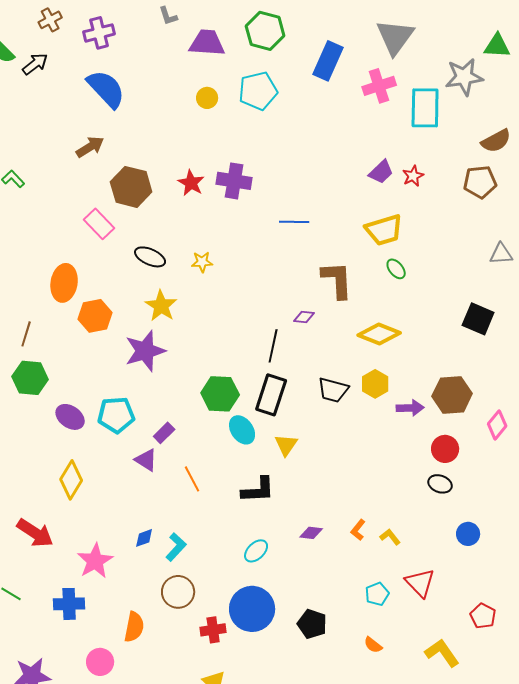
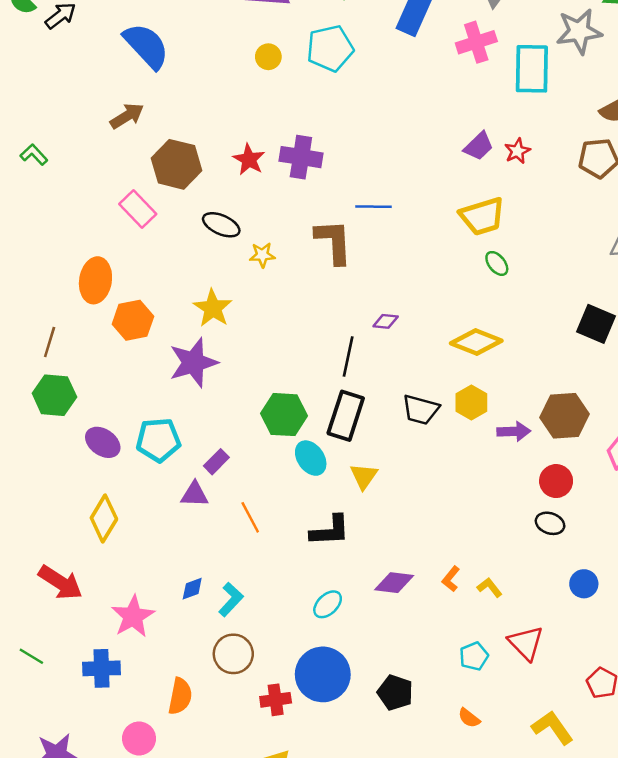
black ellipse: (150, 257) -> (221, 225), moved
brown L-shape: (337, 280) -> (334, 242), moved
purple triangle: (146, 460) -> (195, 494), turned -30
purple diamond: (311, 533) -> (394, 583), size x1.4

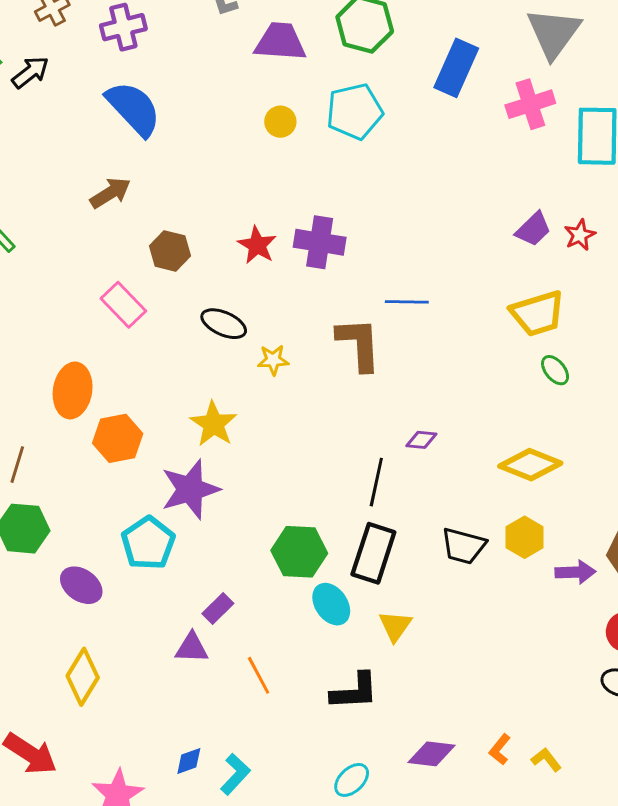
brown hexagon: (176, 164) -> (170, 251), size x0.7
cyan pentagon: (158, 440) -> (148, 543), moved, turned -30

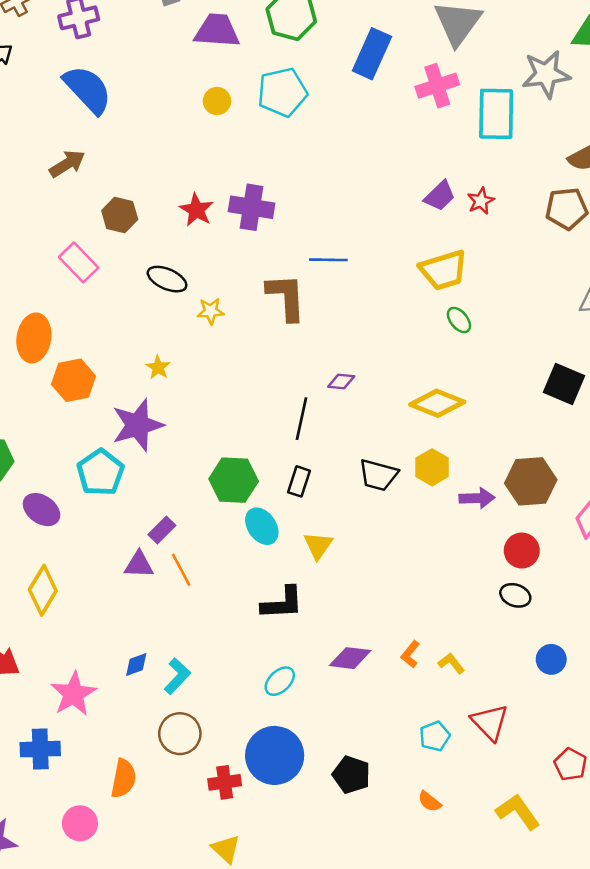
yellow star: (214, 424) -> (158, 367), size x0.6
black rectangle: (373, 553) -> (299, 481), size x0.6
orange line: (259, 675) -> (181, 570), moved

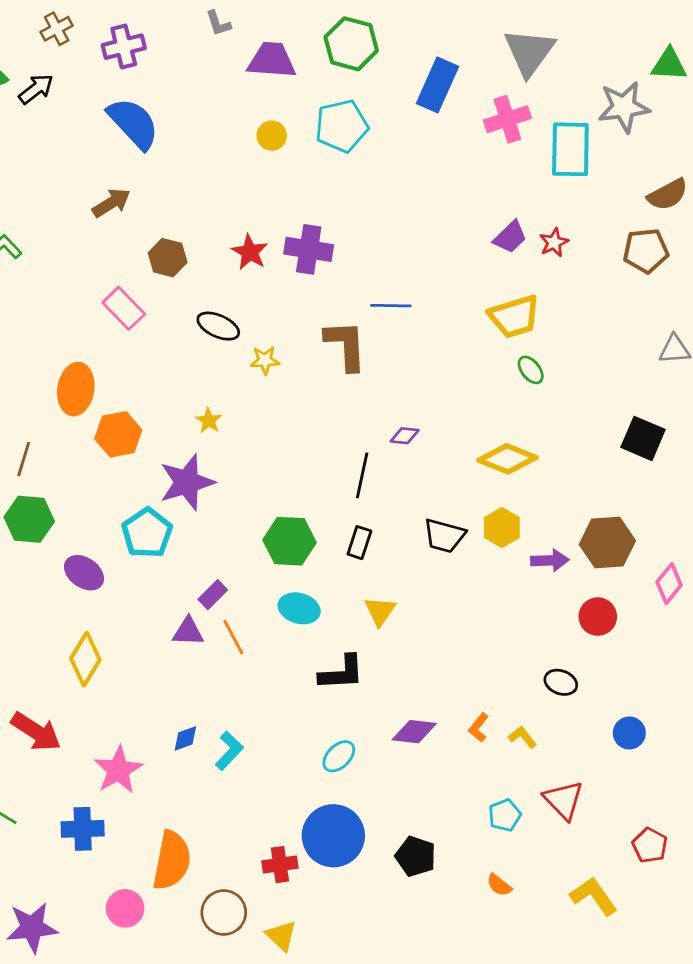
cyan ellipse: (262, 526) -> (299, 608), moved, turned -39
black ellipse: (515, 595) -> (561, 682), moved
brown circle: (180, 734) -> (224, 912), moved
orange semicircle: (123, 778) -> (172, 860), size x1.4

